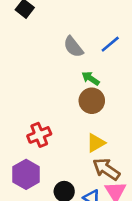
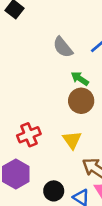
yellow triangle: (96, 143) -> (72, 140), moved, turned -36

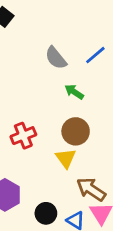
brown circle: (81, 101) -> (76, 131), moved
red cross: (29, 135) -> (23, 136), moved

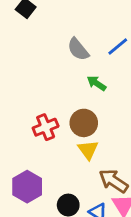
brown circle: (76, 131) -> (84, 123), moved

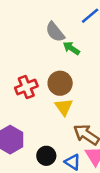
gray semicircle: (78, 49) -> (55, 32), moved

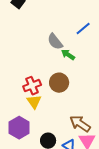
yellow triangle: (64, 107) -> (34, 102), moved

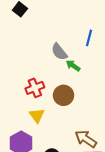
blue line: (83, 29) -> (89, 38), turned -35
red cross: (32, 86) -> (35, 88), moved

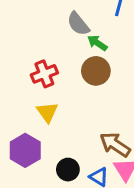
brown circle: (64, 95) -> (96, 71), moved

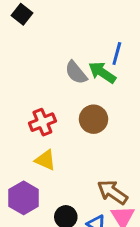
green arrow: (97, 43) -> (102, 73), moved, size x1.4
yellow triangle: (47, 112) -> (45, 160), turned -30

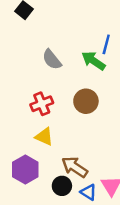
gray semicircle: (76, 73) -> (52, 60), moved
brown arrow: (112, 192) -> (75, 167), moved

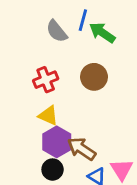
blue line: (106, 44) -> (83, 20), moved
purple hexagon: (25, 169) -> (57, 142), moved
black circle: (62, 186) -> (53, 170), moved

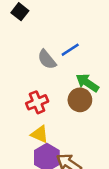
blue line: (83, 20) -> (70, 50), turned 42
green arrow: (102, 33) -> (87, 83), moved

